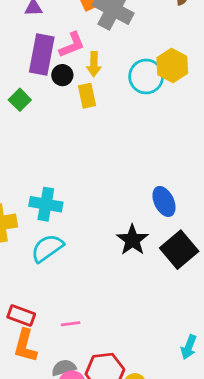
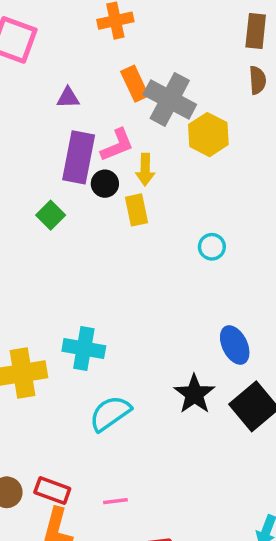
yellow hexagon: (172, 66) -> (208, 135), moved
cyan circle: (146, 76) -> (212, 247), moved, size x0.6
cyan semicircle: (47, 248) -> (110, 413), moved

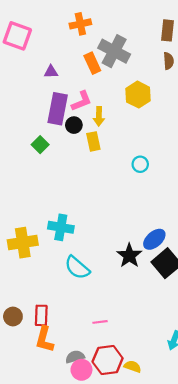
gray cross: (170, 99) -> (114, 51), moved
blue ellipse: (235, 345) -> (154, 239), moved, turned 75
cyan semicircle: (110, 413) -> (77, 268), turned -104
red rectangle: (52, 491) -> (41, 315), turned 72
pink line: (115, 501) -> (100, 322), moved

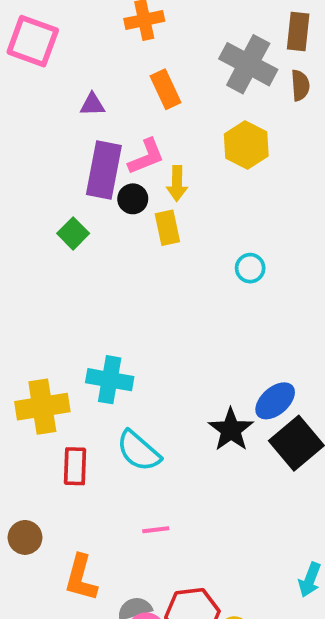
gray cross: (114, 51) -> (248, 64), moved
red rectangle: (41, 315) -> (75, 466), moved
pink line: (100, 322) -> (156, 530), moved

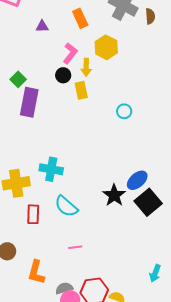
yellow hexagon: (246, 145) -> (106, 47), moved
pink L-shape: (146, 157) -> (70, 53), turned -30
purple rectangle: (104, 170) -> (29, 102), moved
green square: (73, 233) -> (18, 79), moved

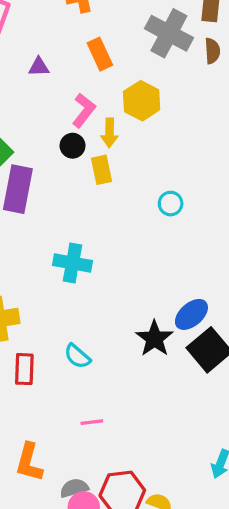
cyan cross: (51, 169) -> (73, 263), moved
cyan semicircle: (66, 206) -> (77, 356), size x0.7

